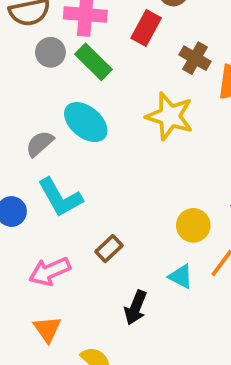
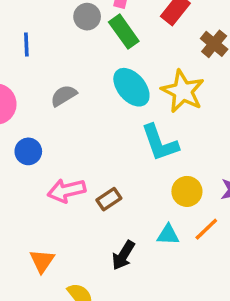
cyan ellipse: (86, 122) -> (131, 87), moved
cyan L-shape: (60, 197) -> (160, 143), moved
pink arrow: (50, 271) -> (67, 191), moved
cyan triangle: (181, 276) -> (168, 235), turned -35

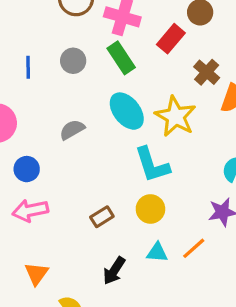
gray circle: (87, 17) -> (73, 61), moved
gray semicircle: (64, 96) -> (72, 130), moved
pink arrow: (67, 191) -> (30, 211), moved
yellow circle: (187, 191) -> (150, 209), moved

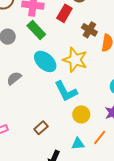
yellow circle: (150, 209) -> (81, 114), moved

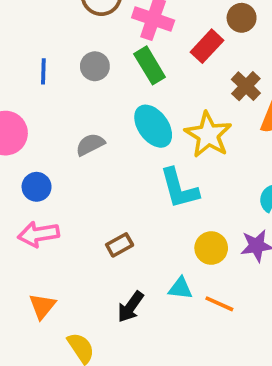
yellow circle: (81, 114) -> (211, 248), moved
orange line: (100, 137) -> (219, 304), moved, turned 63

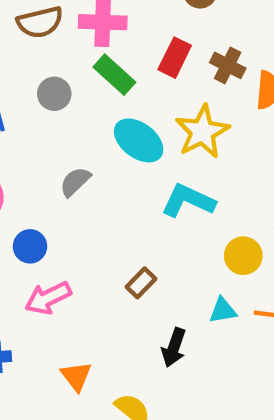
red rectangle: (207, 46) -> (175, 58), moved
yellow star: (208, 135) -> (202, 132), turned 30
cyan L-shape: (179, 188) -> (188, 201), turned 147

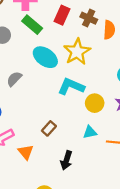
yellow circle: (243, 256) -> (95, 103), moved
cyan triangle: (223, 310) -> (90, 132), moved
orange triangle: (76, 376) -> (26, 152), moved

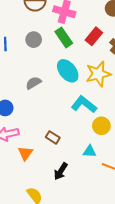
brown rectangle: (49, 128) -> (53, 137), turned 64

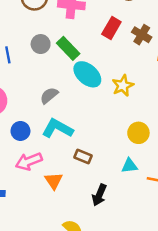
green rectangle: (64, 37) -> (68, 48), moved
yellow star: (98, 74) -> (123, 86), moved, size x0.7
cyan L-shape: (84, 104) -> (58, 128), moved

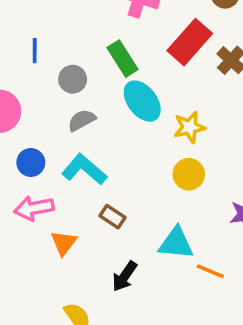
red rectangle: (111, 28) -> (190, 42), size x1.4
gray circle: (41, 44) -> (73, 79), moved
yellow circle: (138, 133) -> (189, 174), moved
cyan triangle: (129, 166) -> (176, 243), size x1.5

